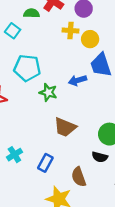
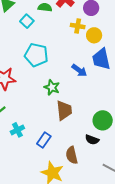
blue arrow: (77, 80) -> (79, 70), turned -133
green star: (48, 92) -> (52, 87), moved
brown trapezoid: (65, 127) -> (64, 110), turned -125

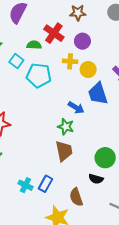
cyan pentagon: (36, 55) -> (39, 75), moved
green star: (52, 87) -> (66, 127), moved
cyan cross: (17, 130) -> (25, 185), moved, turned -32

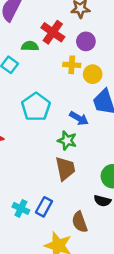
cyan pentagon: (39, 75) -> (36, 107), moved, turned 30

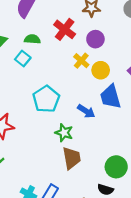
green semicircle: (30, 46) -> (32, 39), moved
yellow cross: (72, 65) -> (81, 61), turned 35
green star: (67, 140) -> (64, 133), moved

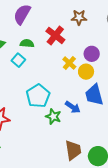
purple circle: (95, 39) -> (92, 54), moved
green star: (64, 133) -> (53, 116), moved
brown trapezoid: (72, 158) -> (73, 150), moved

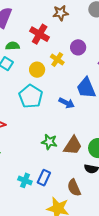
yellow circle: (86, 72) -> (37, 70), moved
green star: (53, 116) -> (49, 142), moved
brown trapezoid: (73, 150) -> (73, 146), turned 50

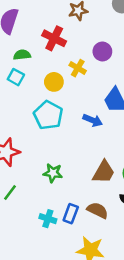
green star: (49, 142) -> (53, 173), moved
brown semicircle: (74, 188) -> (98, 210), moved, turned 144

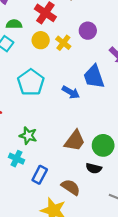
yellow circle: (54, 82) -> (41, 40), moved
brown semicircle: (98, 210) -> (71, 187), moved
cyan cross: (48, 219) -> (17, 159), moved

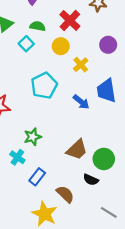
yellow cross: (63, 43) -> (81, 65), moved
green star: (28, 136) -> (33, 137), turned 30

